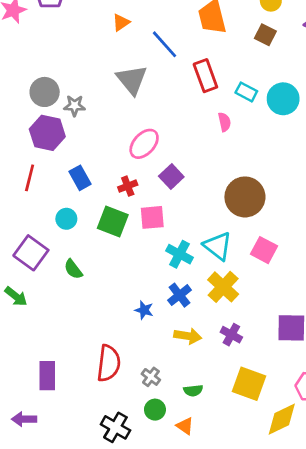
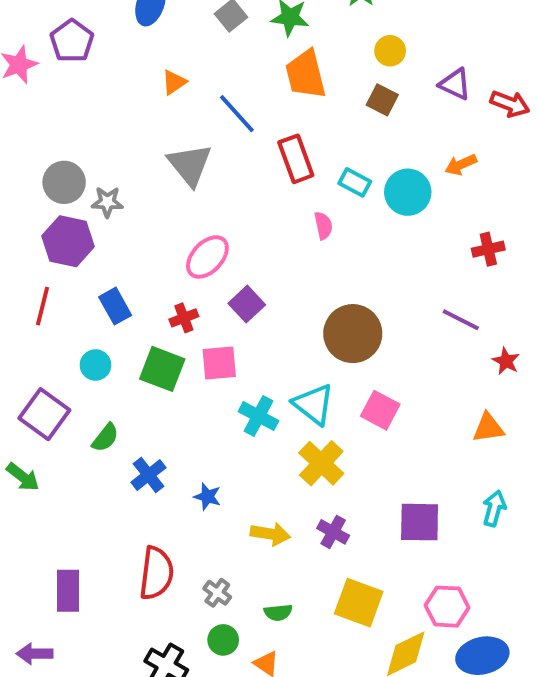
green semicircle: (73, 269) -> (105, 438), turned -105
blue cross: (180, 295) -> (149, 475), moved

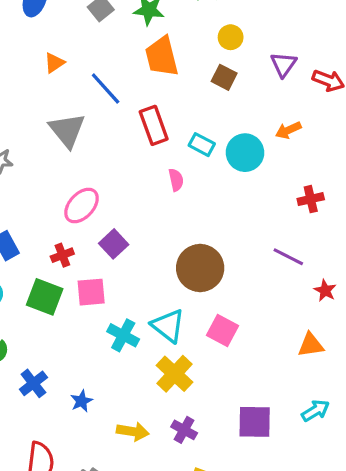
purple triangle: (455, 84) -> (283, 64), turned 40
blue star: (207, 497) -> (82, 401), turned 30
cyan arrow: (494, 508) -> (316, 411), turned 44

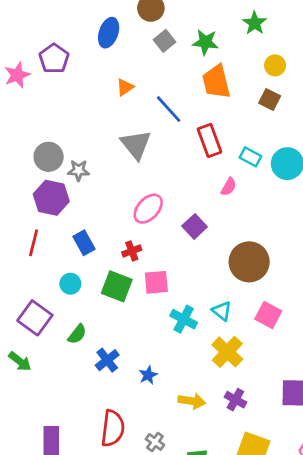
pink semicircle: (176, 180) -> (229, 187), turned 42
purple square: (114, 244) -> (195, 226), moved
cyan triangle: (168, 326) -> (222, 311), size x0.7

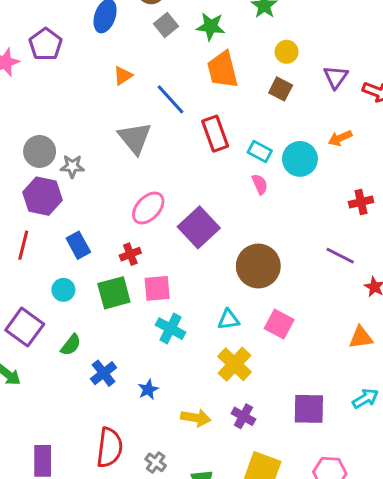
pink semicircle: (229, 187) -> (260, 184), moved, turned -54
purple square: (195, 226) -> (199, 227), size x1.5
green square: (117, 286) -> (114, 293), turned -36
cyan triangle: (222, 311) -> (229, 320), turned -45
cyan cross: (184, 319) -> (171, 329), moved

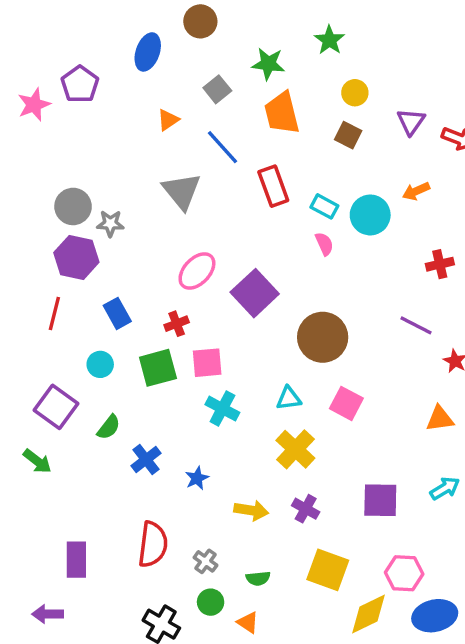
gray square: (166, 25) -> (217, 89), moved

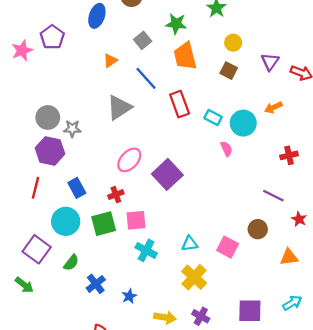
gray triangle: (182, 191) -> (119, 107), turned 36
pink semicircle: (324, 244) -> (226, 149), moved
brown circle: (323, 337) -> (258, 229), moved, size x0.6
cyan circle: (100, 364) -> (66, 221), size x1.6

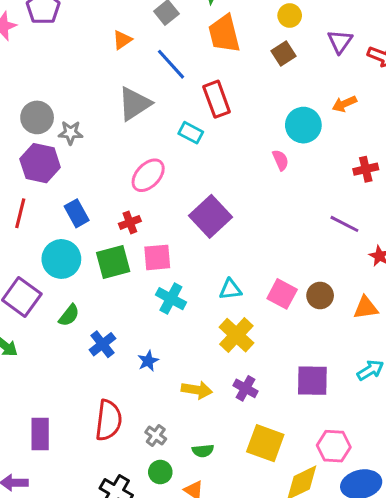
brown square: (229, 71) -> (284, 54), turned 30
cyan rectangle: (213, 117) -> (191, 133), moved
purple square: (167, 174) -> (211, 216), moved
brown circle: (258, 229) -> (320, 296), moved

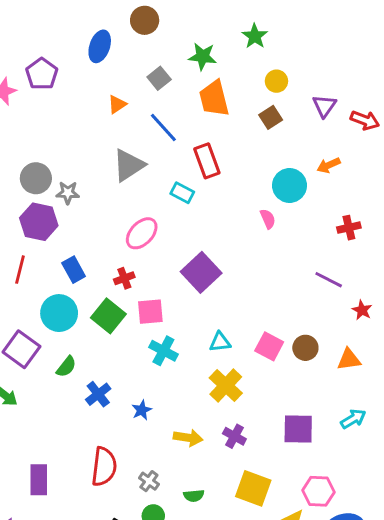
green square: (113, 262) -> (108, 316), turned -36

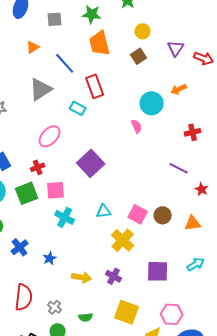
gray square: (159, 78) -> (55, 19), moved, turned 35
green square: (108, 316) -> (27, 193), turned 30
yellow cross: (226, 385) -> (123, 240), moved

